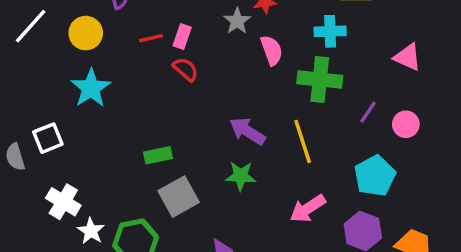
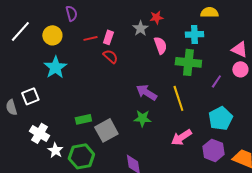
pink circle: (406, 124) -> (240, 69), moved
green rectangle: (158, 155) -> (83, 119), moved

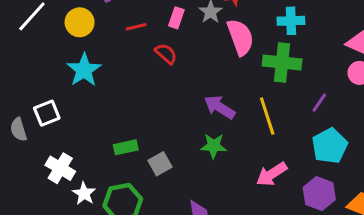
pink rectangle: (108, 37) -> (176, 18), moved
pink semicircle: (160, 45) -> (240, 37), size x1.4
purple line: (216, 81) -> (319, 103), moved
gray square: (106, 130) -> (160, 164), size x0.7

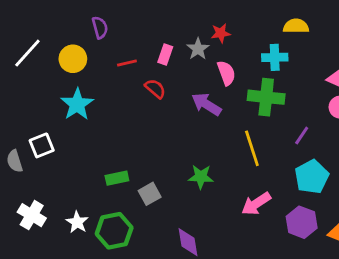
pink semicircle: (240, 37) -> (226, 73), size x0.7
purple arrow: (220, 107) -> (206, 104), moved
white cross: (60, 168) -> (32, 215), moved

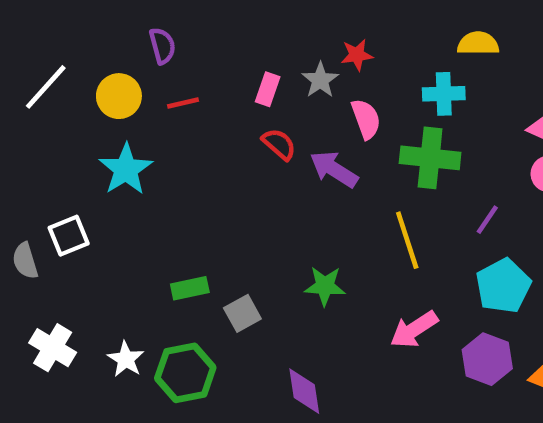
red line: (127, 63) -> (183, 103), moved
red semicircle: (155, 89) -> (279, 144), moved

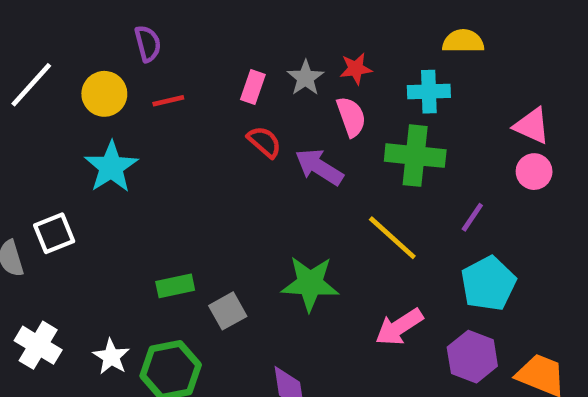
red star: (357, 55) -> (356, 69), moved
yellow line: (407, 240) -> (392, 238), turned -30
green star: (325, 286) -> (310, 284), size x1.4

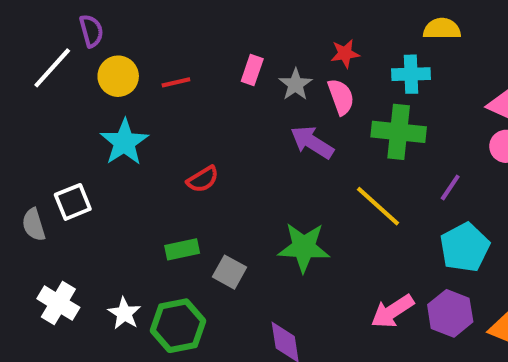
purple semicircle: (148, 44) -> (91, 31), moved
gray star: (305, 78) -> (296, 84), moved
red semicircle: (264, 142) -> (203, 179), moved, turned 108
gray square: (228, 311) -> (230, 272), turned -32
pink arrow: (399, 327) -> (392, 311), moved

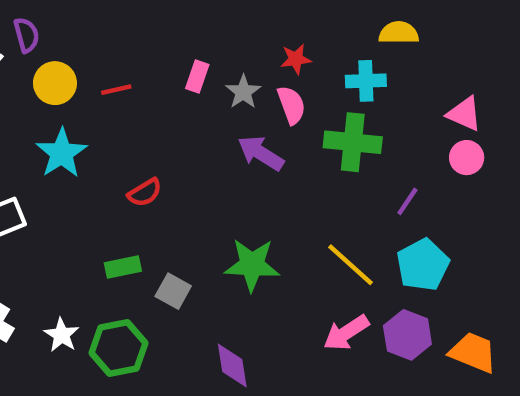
yellow line: (378, 206) -> (351, 265), moved

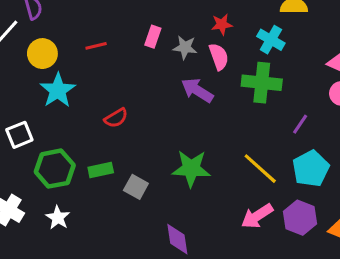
cyan cross: (366, 81) -> (271, 40), turned 32
yellow circle: (55, 83) -> (42, 54), moved
gray star: (243, 92) -> (185, 47), turned -30
green hexagon: (118, 348) -> (55, 169), moved

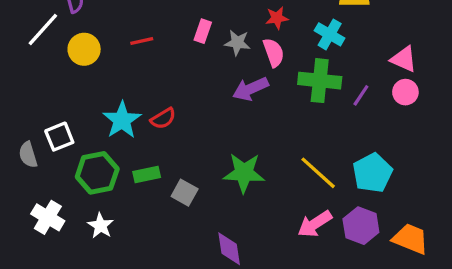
cyan star: (58, 90) -> (122, 120), moved
purple arrow: (197, 90) -> (251, 89), turned -56
purple line: (300, 124) -> (361, 95), moved

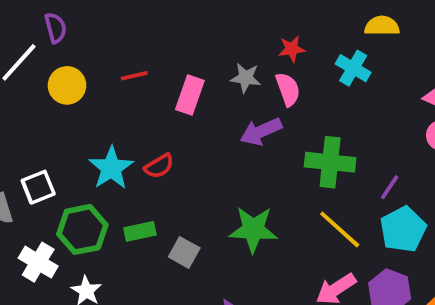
pink rectangle: (203, 31) -> (190, 95), moved, size x1.4
green cross: (320, 81) -> (330, 162), moved
purple line: (361, 95) -> (390, 187), moved
white cross: (48, 217) -> (38, 262), moved

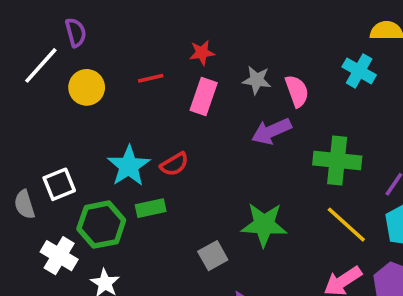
red star: (292, 49) -> (202, 53), moved
green rectangle: (140, 231) -> (151, 208), moved
gray square: (184, 252) -> (213, 256), moved, turned 32

